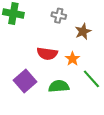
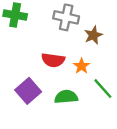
gray cross: (59, 16) -> (66, 17), size x1.5

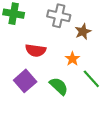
red semicircle: (53, 60) -> (36, 50), moved
green semicircle: (66, 97) -> (59, 86), turned 48

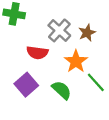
gray cross: (59, 16) -> (59, 30), moved, turned 30
orange star: (72, 59) -> (76, 61), size x1.5

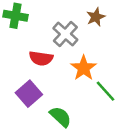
brown star: (87, 33) -> (96, 17), moved
green semicircle: (62, 90) -> (60, 117), moved

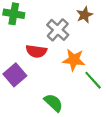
orange star: (84, 68) -> (74, 60), turned -30
purple square: (29, 94) -> (15, 75), moved

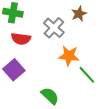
red semicircle: (36, 51) -> (21, 39), moved

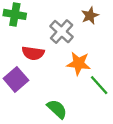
red semicircle: (21, 39) -> (33, 53), moved

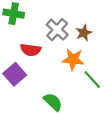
brown star: (90, 16) -> (84, 33), moved

